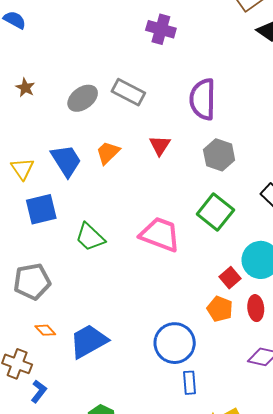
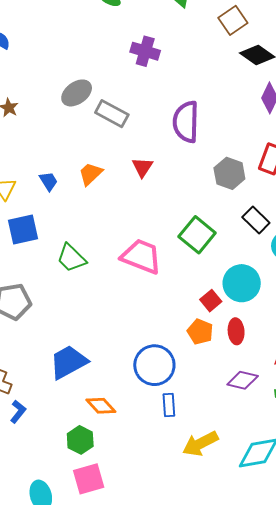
gray ellipse: (83, 98) -> (77, 93), moved
gray hexagon: (219, 155) -> (229, 173), moved
blue trapezoid: (66, 161) -> (49, 181), size x0.6
orange diamond: (45, 330) -> (101, 406), moved, size x1.4

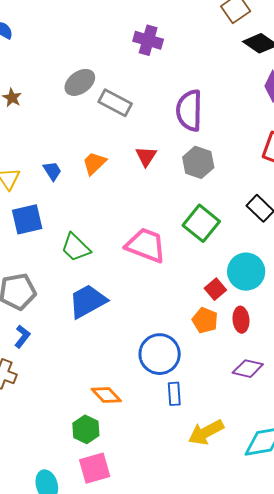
gray hexagon: (229, 173) -> (198, 162), moved
blue trapezoid: (68, 362) -> (88, 301), moved
blue L-shape: (18, 412) -> (22, 336), moved

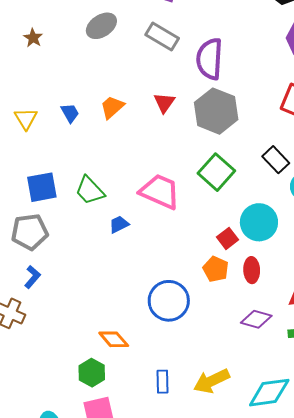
gray rectangle: (115, 103) -> (162, 36), moved
gray hexagon: (198, 162) -> (216, 111), size x1.4
blue square: (27, 219) -> (42, 187), moved
blue trapezoid: (88, 301) -> (119, 224), moved, size x0.5
blue rectangle: (174, 394) -> (162, 382), moved

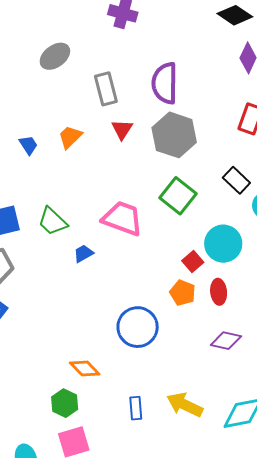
gray rectangle: (162, 36) -> (106, 89), moved, turned 48
yellow arrow: (212, 381) -> (185, 405), turned 54

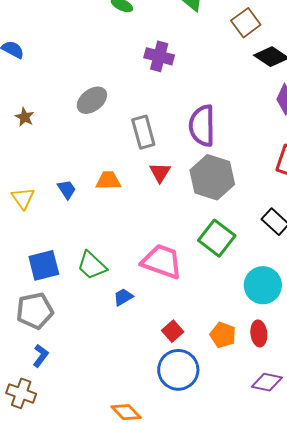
orange trapezoid: (70, 137) -> (108, 181), turned 44
red square: (193, 261) -> (173, 331), moved

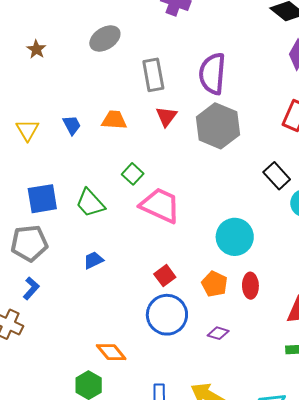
green square: (217, 238) -> (133, 174), moved, size x0.6
cyan circle: (263, 285) -> (235, 237), moved
blue trapezoid: (123, 297) -> (93, 260), moved
purple diamond: (267, 382) -> (218, 333), moved, size x0.7

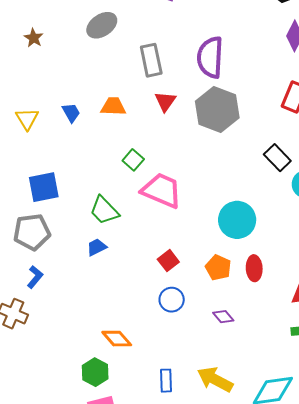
green trapezoid: (90, 203) -> (104, 210), moved
blue circle: (167, 315) -> (172, 300), size x0.6
purple diamond: (218, 333) -> (223, 317), turned 35

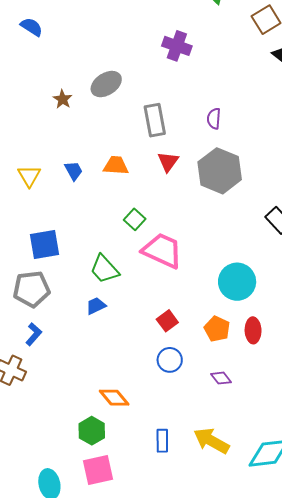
brown star: (34, 38) -> (63, 99), moved
purple semicircle: (210, 57) -> (214, 119), size x0.5

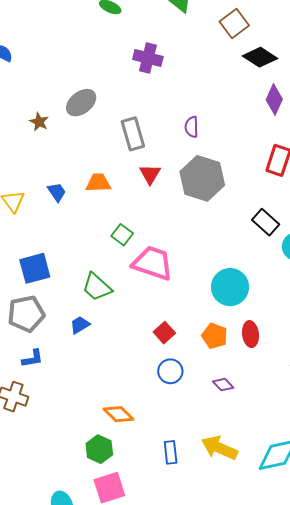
blue trapezoid: (96, 306) -> (80, 325), moved
blue L-shape: (34, 334) -> (32, 359), turned 45

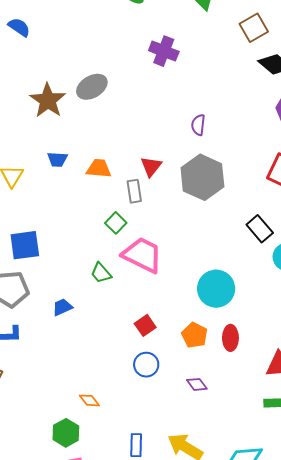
brown star: (39, 122) -> (48, 100), size x1.8
gray rectangle: (133, 134) -> (134, 191), moved, size x0.7
blue trapezoid: (57, 192) -> (57, 159), moved, turned 120
green trapezoid: (97, 287) -> (101, 273), moved, size x0.7
orange diamond: (119, 414) -> (89, 400), size x0.7

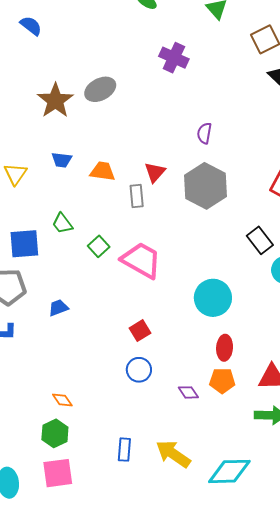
green square: (116, 223) -> (99, 246), moved
green trapezoid: (101, 273) -> (62, 224), moved
orange pentagon: (195, 335) -> (222, 381), moved, turned -30
orange diamond: (89, 400) -> (62, 400), moved

